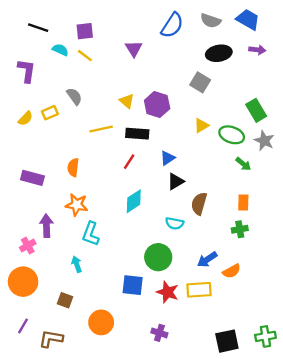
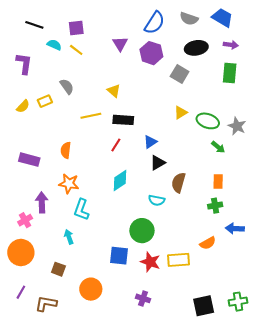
purple hexagon: (157, 105) -> (151, 53), moved
green rectangle: (256, 110) -> (230, 73), moved, turned 36
blue arrow: (207, 259) -> (235, 228), moved, turned 36

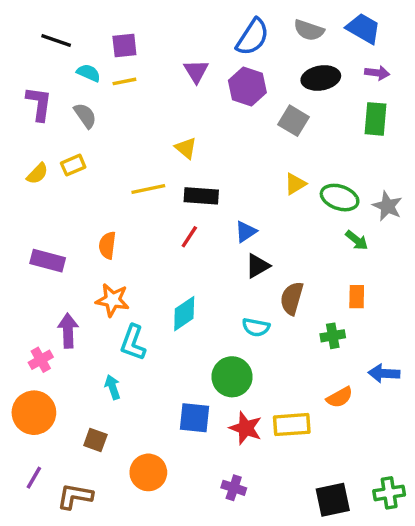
yellow line: (76, 50) -> (124, 81), turned -48
gray semicircle: (67, 87) -> (85, 116), moved
cyan diamond: (120, 180) -> (184, 314), moved
green cross: (215, 206) -> (333, 336), moved

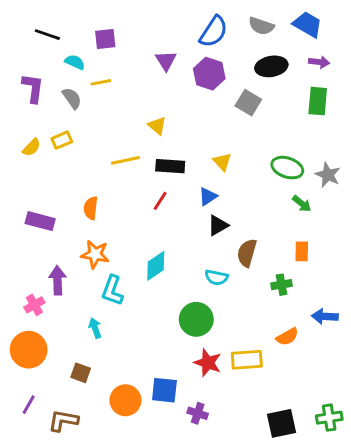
yellow line: (124, 81) -> (101, 82), moved
yellow triangle: (295, 184) -> (222, 162), moved, turned -42
blue square: (194, 418) -> (164, 390), moved

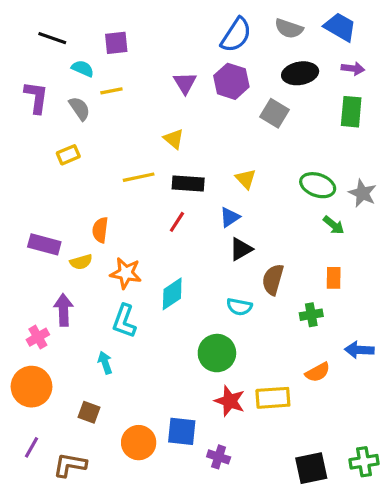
purple triangle: (166, 61) -> (185, 83), moved
yellow semicircle: (31, 147) -> (81, 262), moved, turned 30
orange star: (95, 254) -> (126, 273), moved

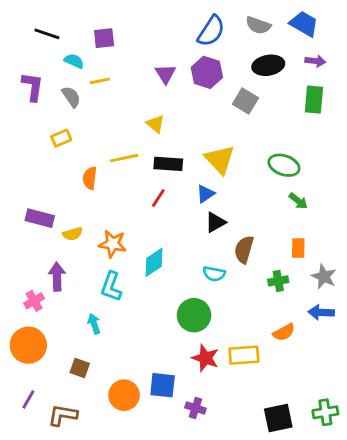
yellow triangle: (246, 179) -> (220, 160), size x1.6
gray star: (362, 193) -> (324, 277), moved
orange semicircle: (100, 230) -> (90, 178), moved

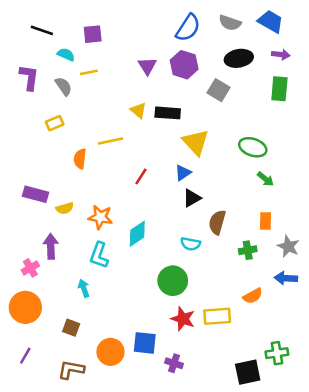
black rectangle: (168, 164) -> (168, 113), moved
green cross: (325, 412) -> (277, 353), moved
brown L-shape: (63, 415) -> (71, 370), moved

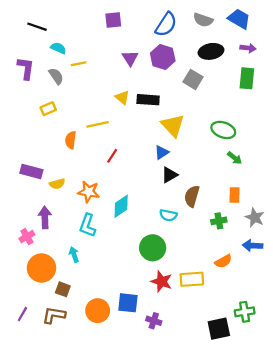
purple square: (93, 34) -> (113, 20), moved
red line: (141, 176) -> (112, 156), moved
orange circle: (25, 307) -> (41, 268), moved
brown L-shape: (71, 370) -> (54, 315), moved

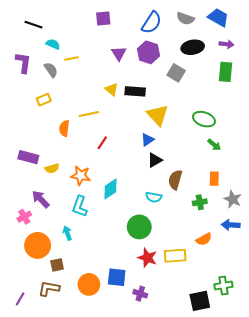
purple arrow: (45, 217) -> (41, 199), turned -42
brown square: (63, 289) -> (57, 265), turned -32
purple line: (22, 314) -> (20, 299), moved

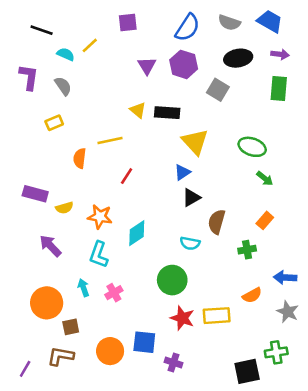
yellow line: (71, 59) -> (90, 45), moved, turned -32
orange rectangle: (214, 179) -> (265, 220), turned 40
gray star: (233, 199) -> (288, 312), moved
pink cross: (24, 217) -> (114, 293), moved

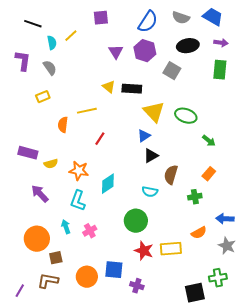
cyan semicircle: (66, 54) -> (52, 43), turned 56
green ellipse: (252, 147) -> (186, 116), moved

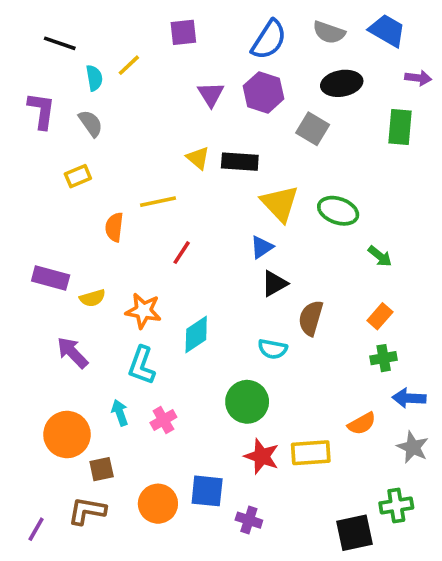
purple arrow: (221, 43) -> (418, 78), moved
green cross: (195, 197) -> (384, 358), moved

